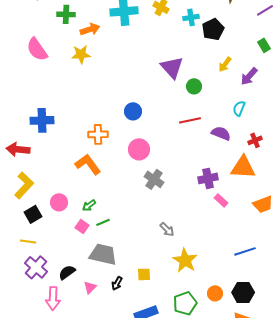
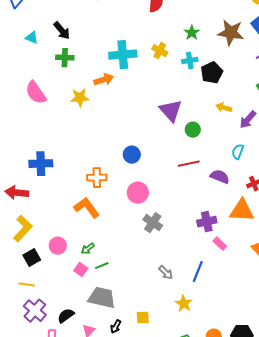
orange arrow: (90, 29) -> (104, 80), moved
yellow arrow: (225, 64) -> (224, 108), turned 70
blue line: (245, 251) -> (198, 272), moved, turned -50
yellow star: (185, 260) -> (184, 304), size x0.7

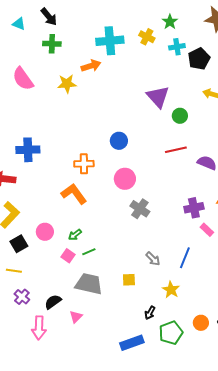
green star: (192, 33) -> (170, 22), moved
purple cross: (35, 311) -> (22, 297), size x0.7
yellow square: (143, 318) -> (129, 280), moved
black arrow: (116, 327) -> (150, 313), moved

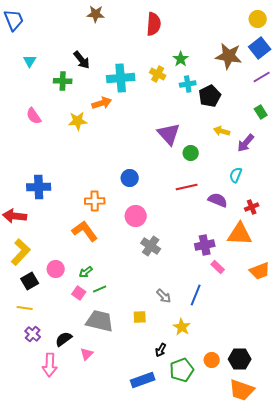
black arrow: (49, 17) -> (82, 60), moved
cyan triangle: (19, 24) -> (30, 61), turned 40
pink semicircle: (23, 79) -> (34, 116), size x0.7

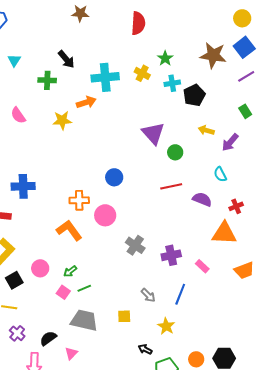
cyan semicircle: (236, 175) -> (220, 174), turned -49
pink circle: (136, 216) -> (105, 215), moved
purple cross: (205, 245) -> (171, 255), moved
black arrow: (161, 350) -> (145, 349), turned 88

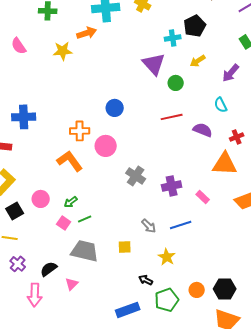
cyan cross: (172, 83) -> (173, 38), moved
yellow arrow: (206, 130) -> (198, 61), moved, turned -49
blue line: (180, 294) -> (181, 225), turned 50

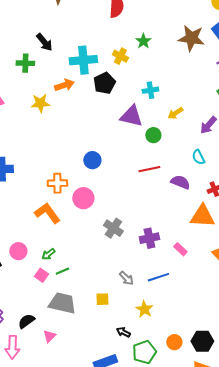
black pentagon: (195, 26) -> (104, 83), moved
purple triangle: (154, 64) -> (131, 116), turned -35

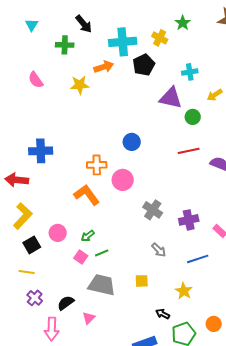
gray arrow: (126, 278) -> (159, 250), moved

